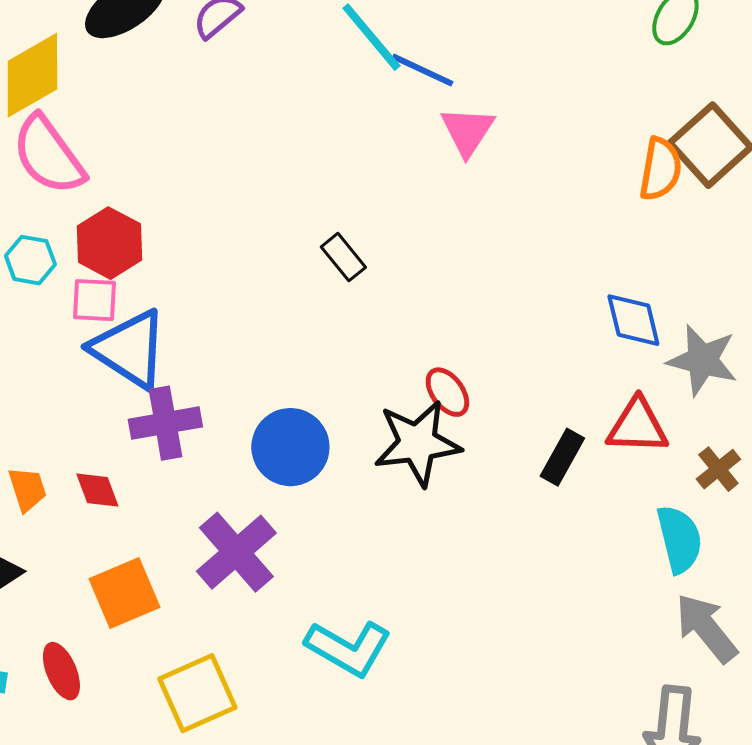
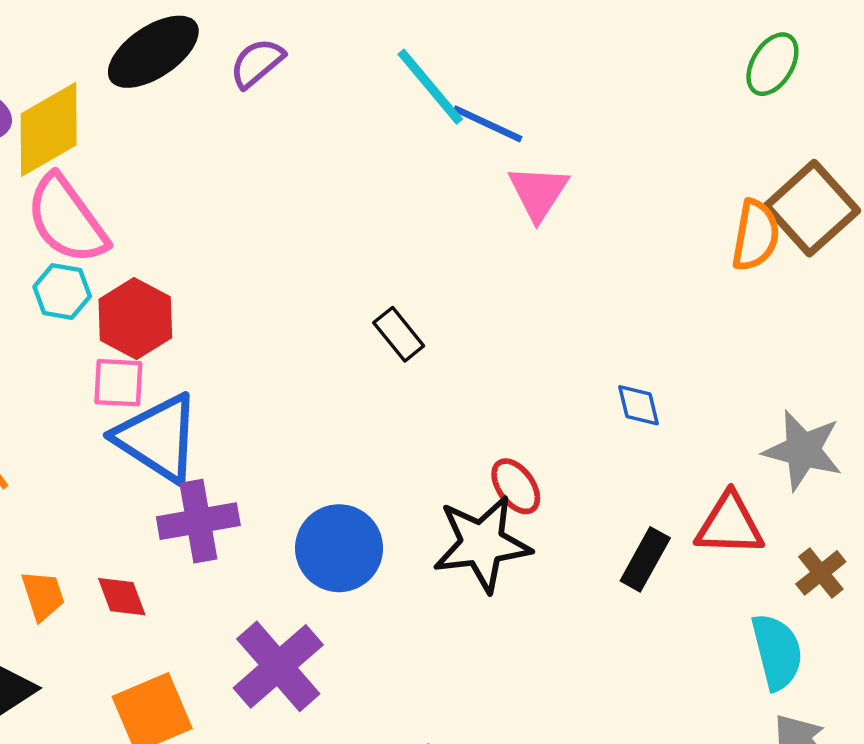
cyan hexagon: (30, 260) -> (62, 292), moved
blue diamond: (633, 320) -> (638, 405), moved, size x0.7

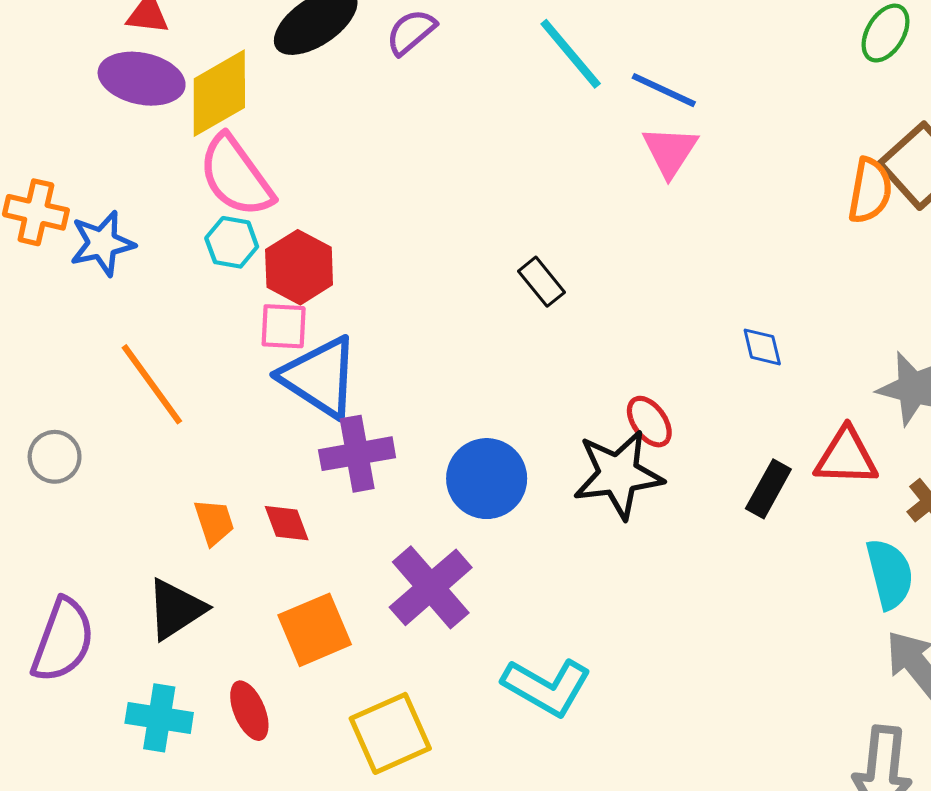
blue line: (488, 124) -> (664, 90), moved

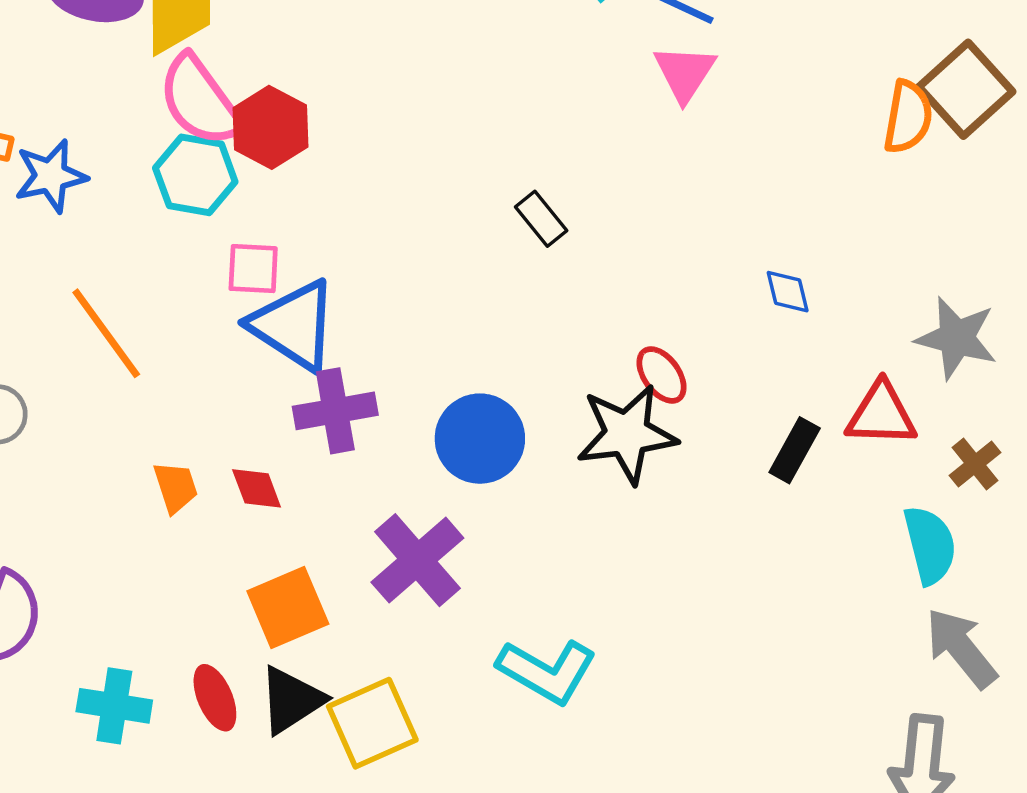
cyan hexagon: (232, 242) -> (195, 175), size x1.4
red hexagon: (299, 267) -> (270, 127), moved
black triangle: (176, 609) -> (291, 700), moved

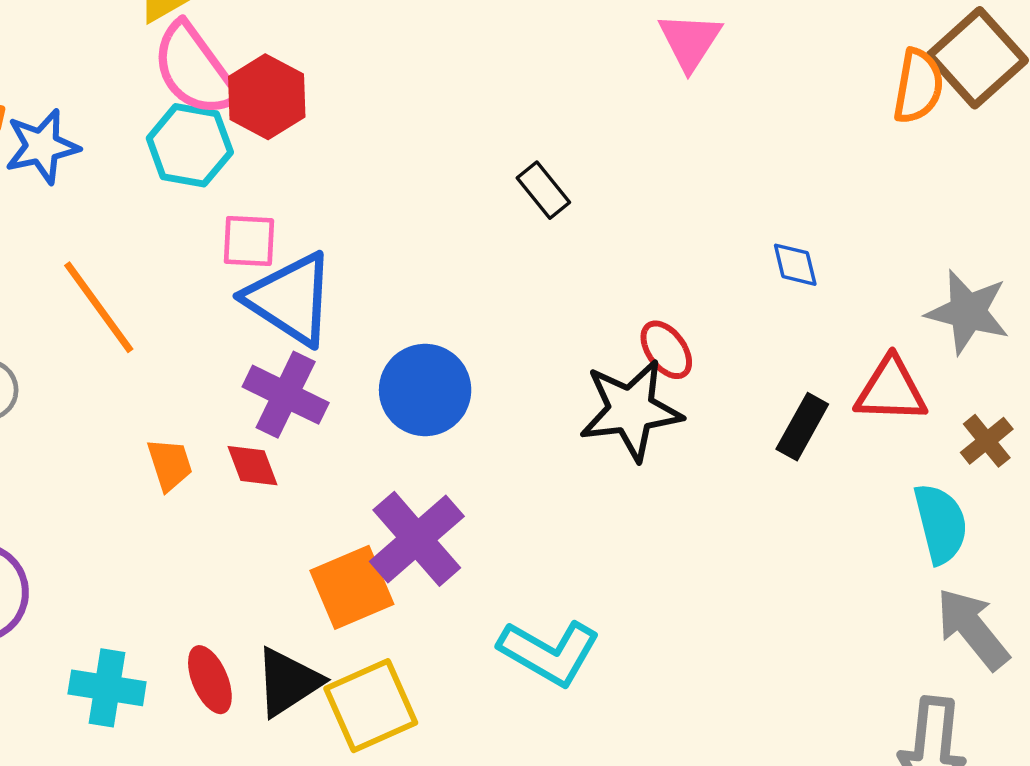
purple cross: (335, 411) -> (286, 395), moved, turned 36
blue circle: (480, 439) -> (425, 390), moved
orange square: (288, 608) -> (352, 587), moved

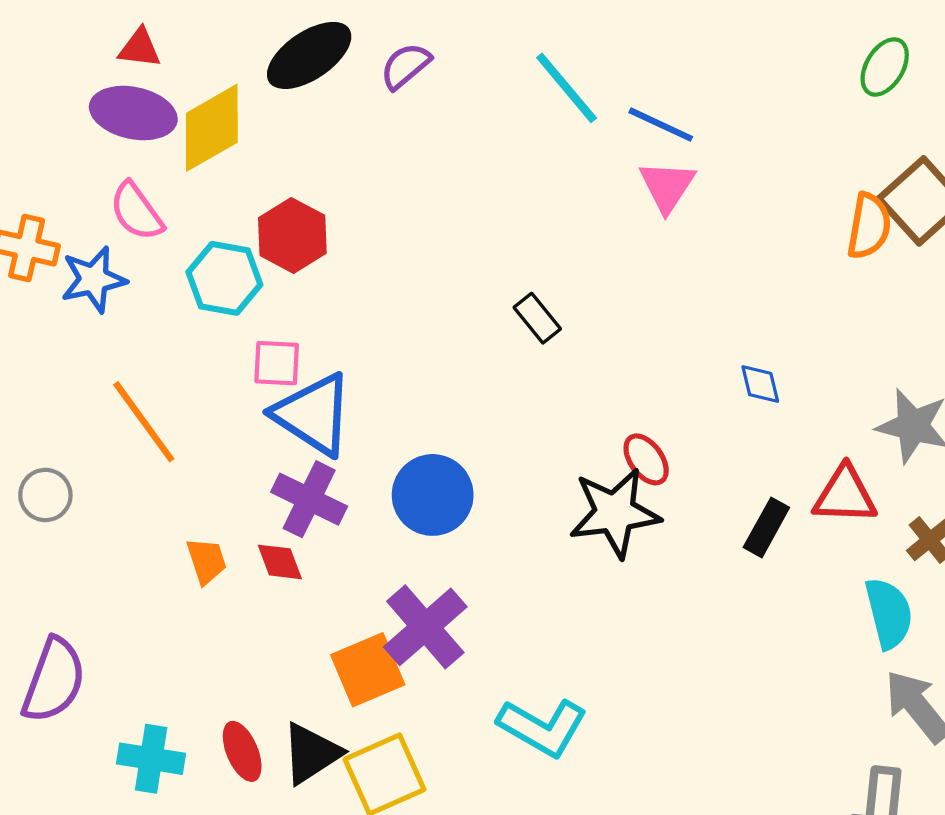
pink semicircle: (195, 70) -> (136, 211), moved, size x0.7

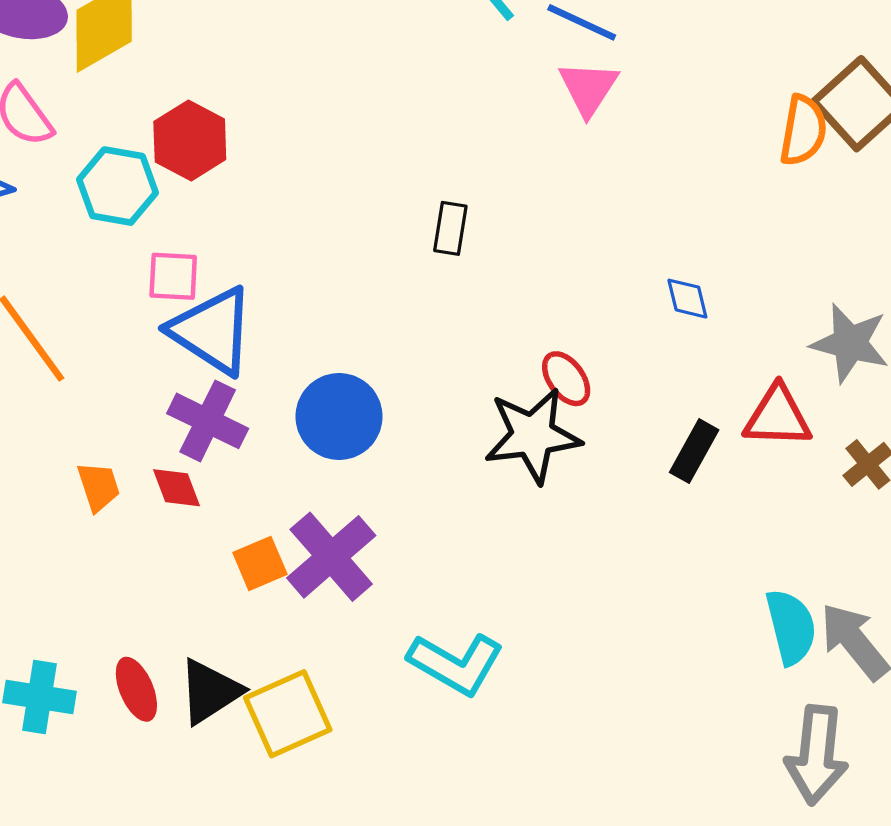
black rectangle: (537, 318) -> (450, 228), turned 48
cyan semicircle: (889, 613) -> (791, 627), moved
orange square: (368, 670) -> (260, 563), moved, size x0.7

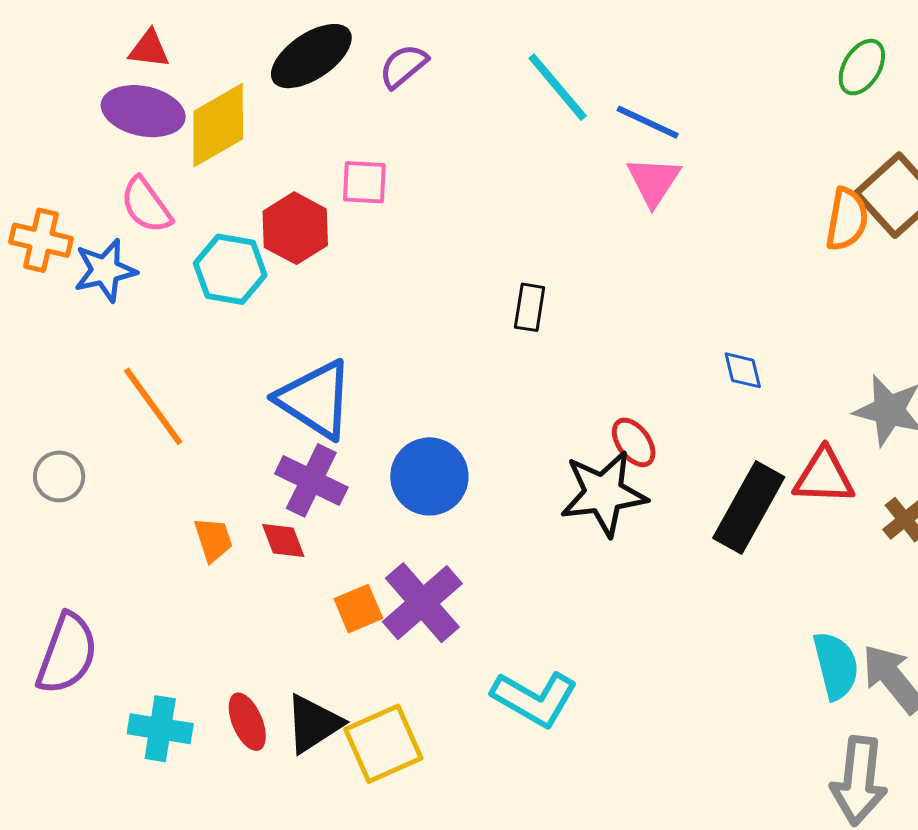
pink square: (173, 276) -> (364, 182), moved
black rectangle: (694, 451) -> (749, 508), size x1.6

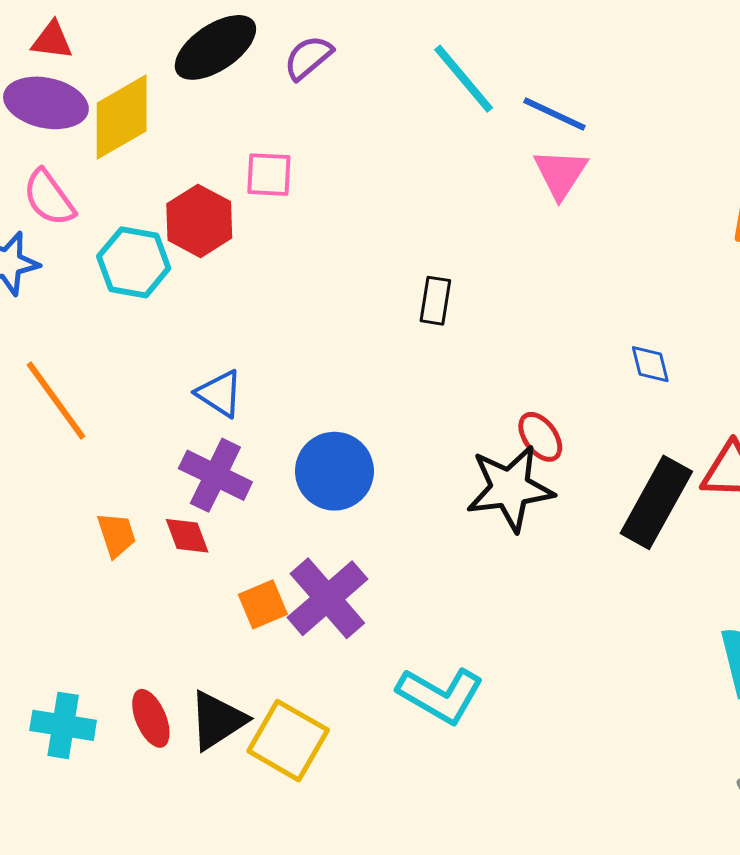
blue triangle: (315, 399) -> (219, 393), size x0.6
yellow square: (383, 744) -> (288, 741), turned -36

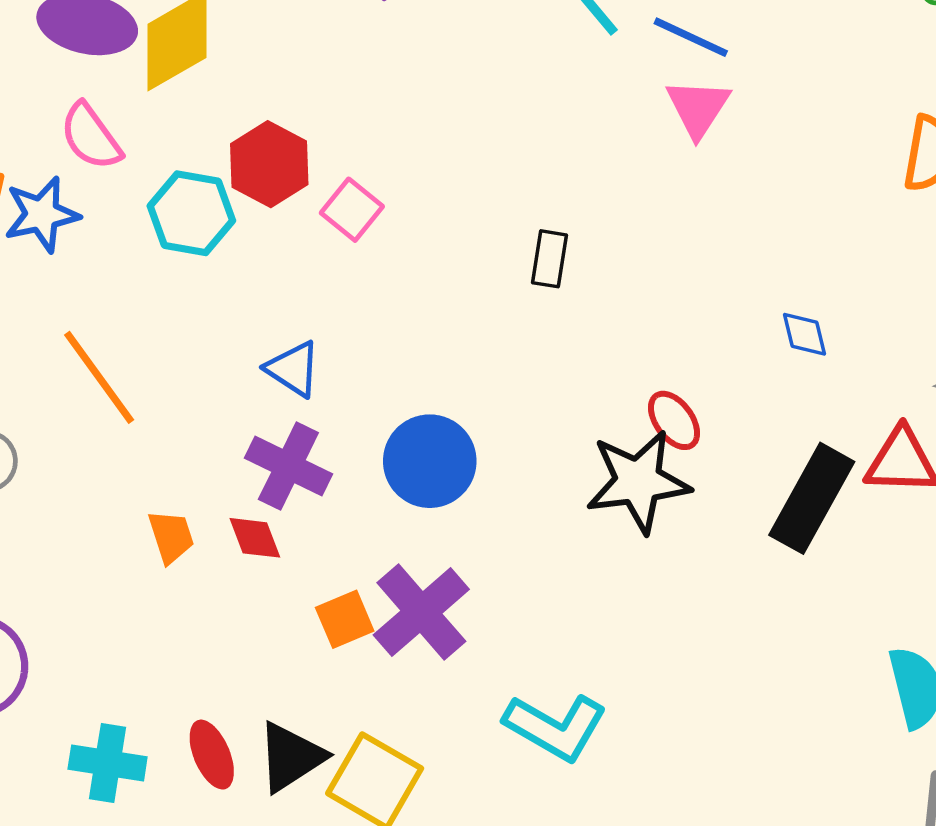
pink square: (269, 175) -> (352, 210), moved, turned 36

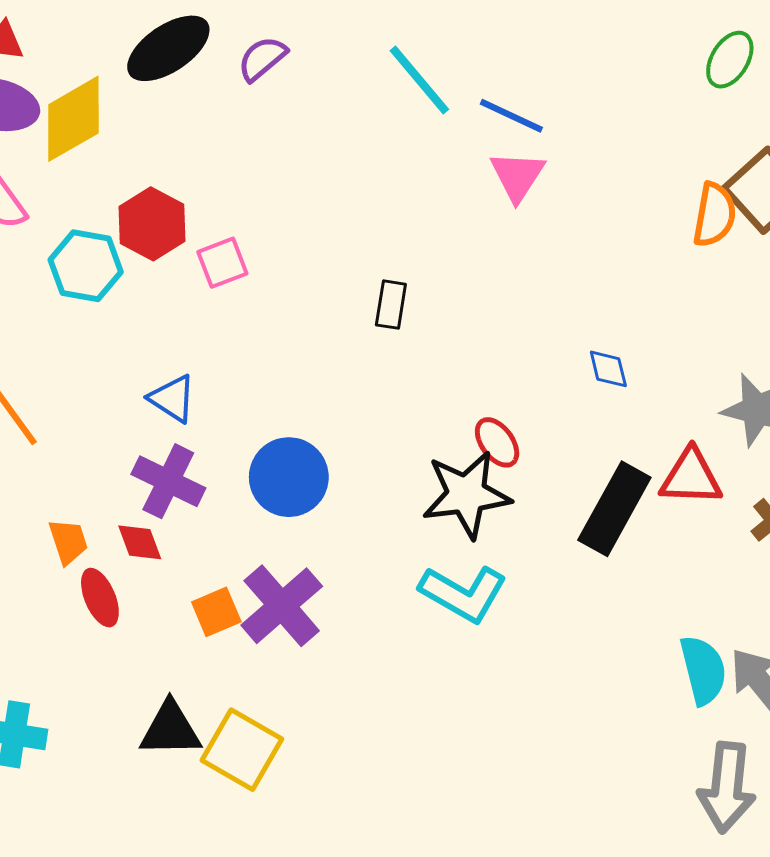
pink square: (352, 210) -> (222, 263), turned 30
cyan L-shape: (555, 727) -> (463, 593), moved
red ellipse: (212, 755) -> (100, 598), moved
black triangle: (291, 757) -> (170, 729), turned 32

